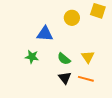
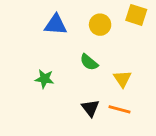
blue triangle: (45, 34) -> (56, 25), moved
green semicircle: (64, 59) -> (89, 62), moved

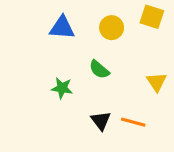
green star: (44, 79) -> (62, 88), moved
yellow triangle: (122, 79) -> (157, 82), moved

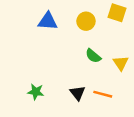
green semicircle: (99, 69) -> (93, 56), moved
green star: (62, 88) -> (36, 92), moved

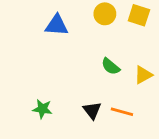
yellow circle: (86, 21) -> (105, 14), moved
yellow triangle: (121, 63) -> (143, 75), turned 35

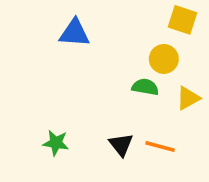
yellow circle: (105, 14) -> (164, 59), moved
green semicircle: (111, 66) -> (145, 87), turned 150

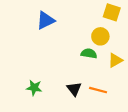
blue triangle: (74, 33) -> (46, 20), turned -30

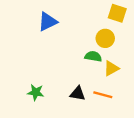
yellow triangle: (115, 60) -> (111, 68), moved
black triangle: (74, 89) -> (78, 94), turned -42

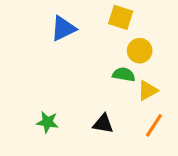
yellow square: (117, 13) -> (121, 17), moved
orange line: (103, 95) -> (154, 125), moved, turned -72

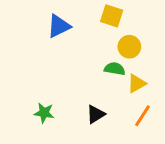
black triangle: (103, 124) -> (96, 114), turned -42

